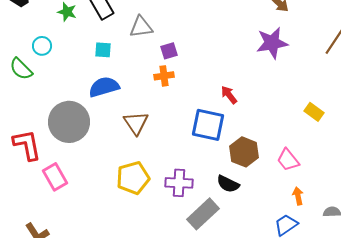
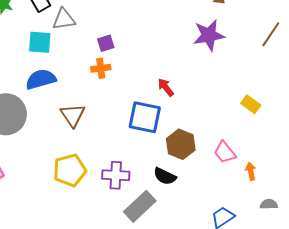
gray triangle: (141, 27) -> (64, 19), moved
cyan square: (103, 50) -> (40, 42), size x1.4
orange arrow: (298, 196) -> (251, 171), moved

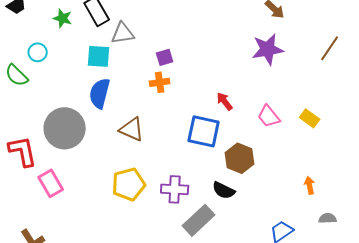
blue semicircle: (41, 79) -> (100, 93), turned -60
brown triangle: (73, 115) -> (132, 129), turned -32
pink trapezoid: (225, 152) -> (269, 116), moved

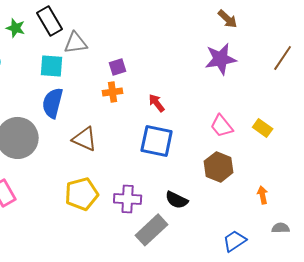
red arrow: (225, 101) -> (157, 103), moved
brown hexagon: (240, 158) -> (219, 167), moved

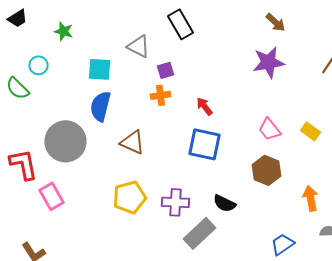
black rectangle: (50, 21) -> (180, 24), moved
gray triangle: (76, 43) -> (138, 46), moved, turned 35
orange arrow: (263, 195) -> (310, 198), size x1.4

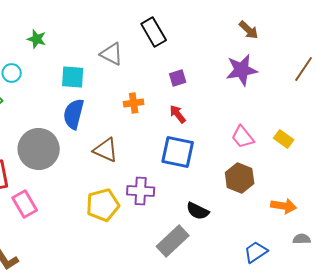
purple square: (166, 70) -> (178, 78), moved
orange arrow: (310, 198) -> (284, 206), turned 110
purple cross: (176, 202) -> (141, 191), moved

